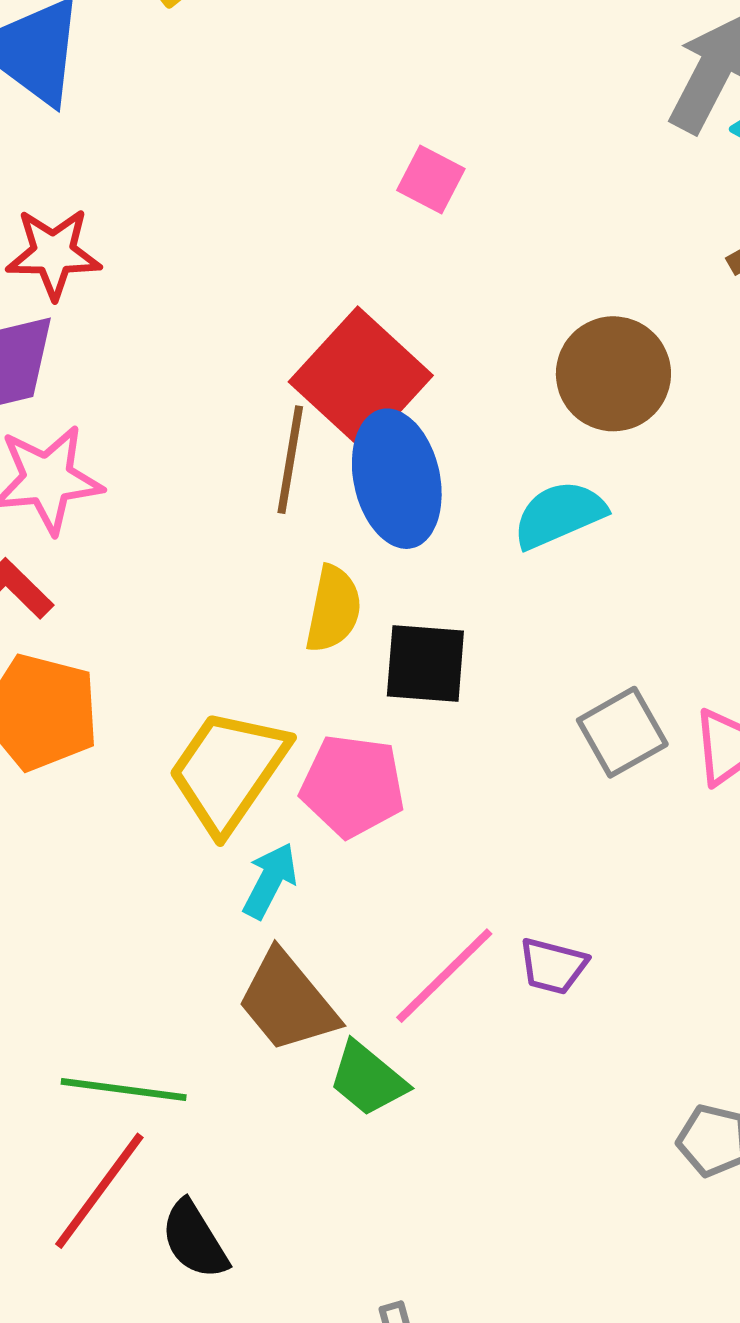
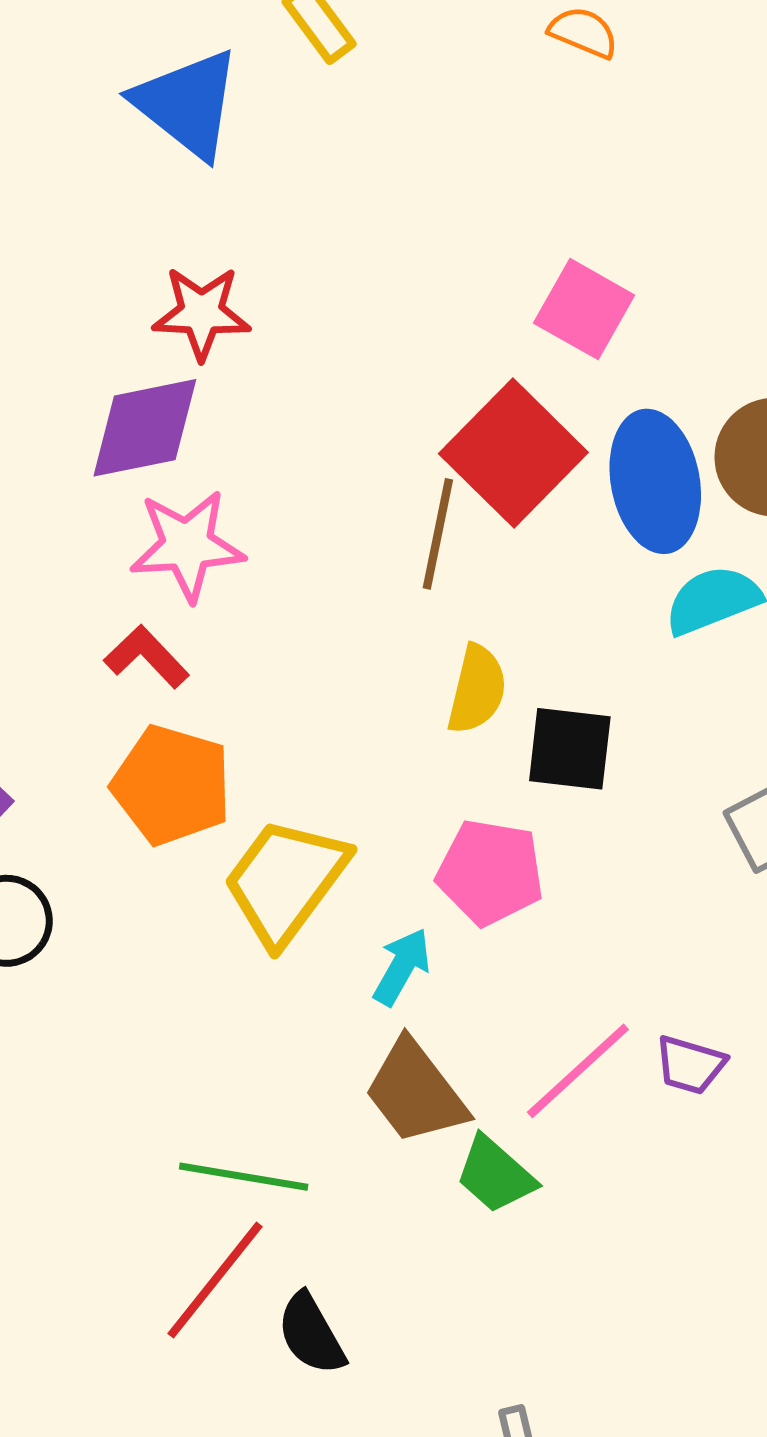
pink square: (431, 180) -> (584, 309), moved, size x1.4
blue ellipse: (397, 479) -> (655, 481), moved
yellow trapezoid: (228, 771) -> (285, 881), moved

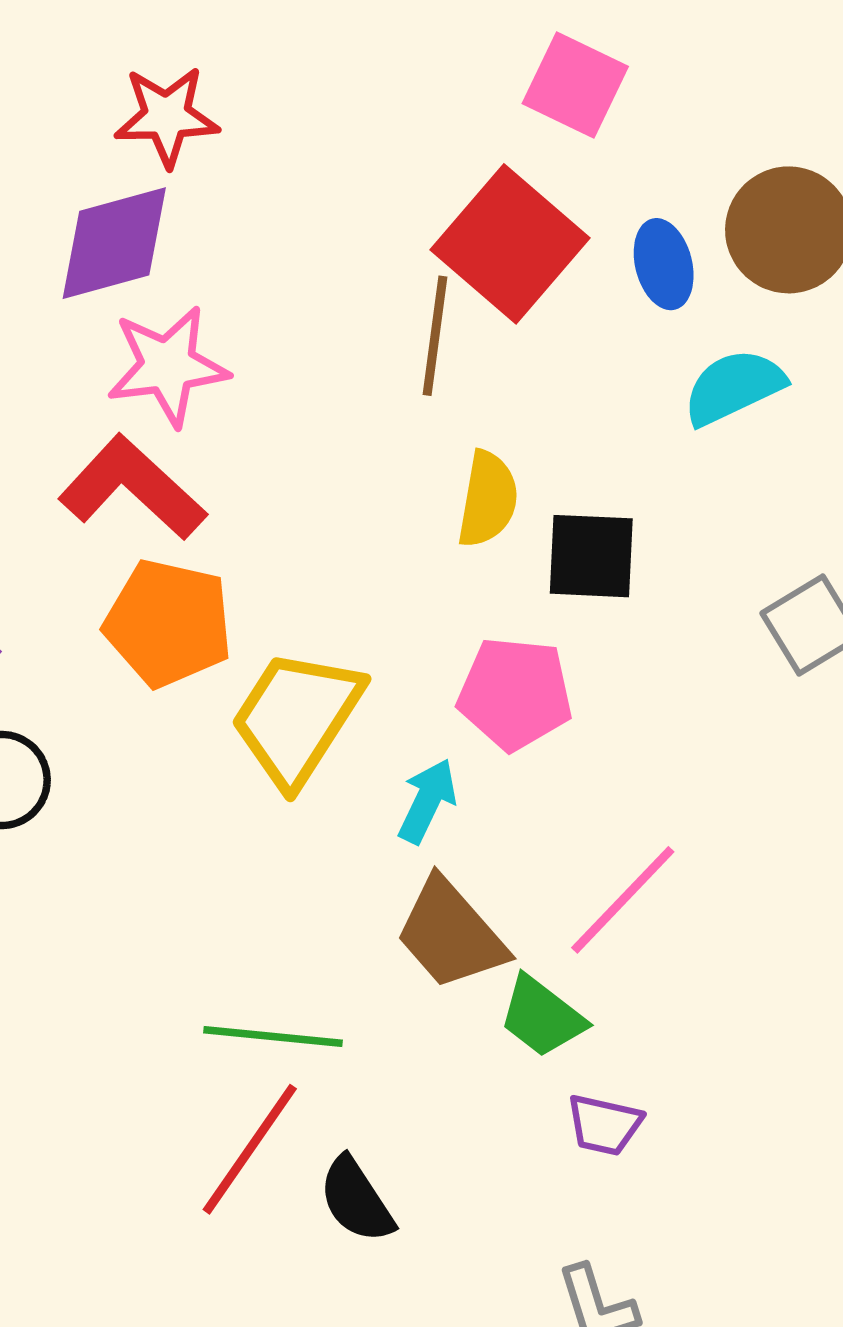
blue ellipse: (655, 481) -> (664, 264), size x0.6
red L-shape: (147, 657) -> (132, 488), size x1.6
purple trapezoid: (690, 1065) -> (604, 1125), moved

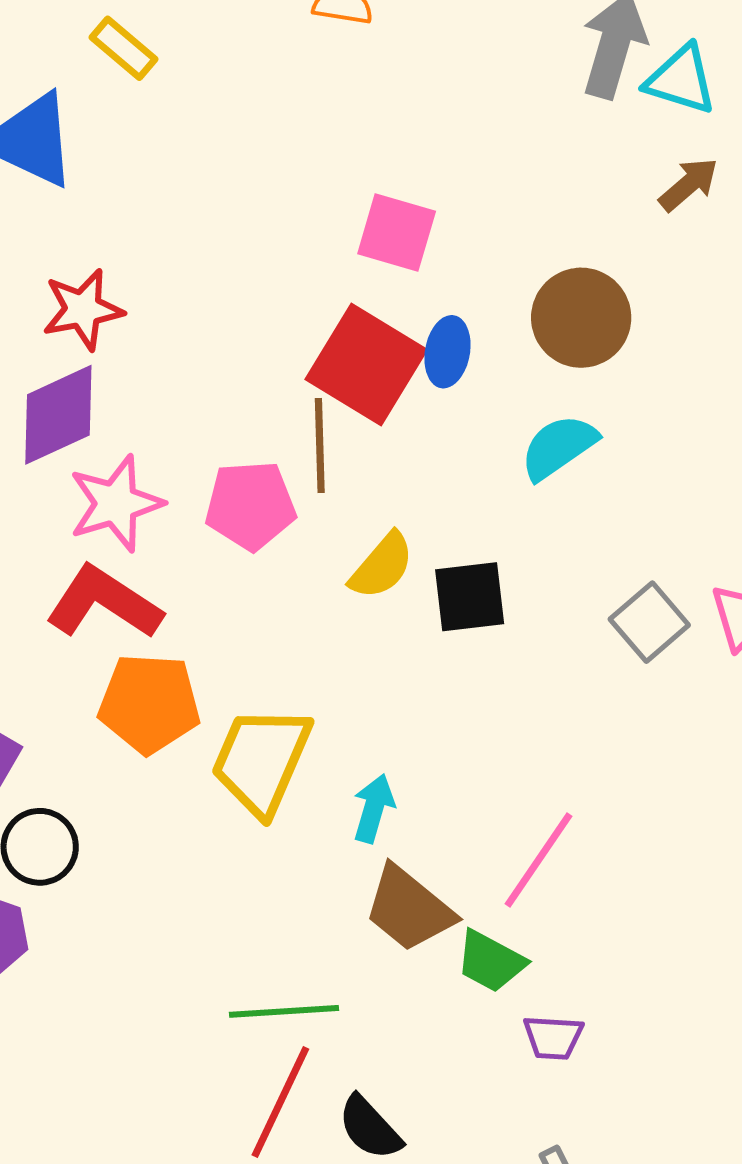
blue ellipse: (664, 264) -> (447, 352), moved, turned 34
yellow semicircle: (488, 499) -> (382, 566), turned 40
pink pentagon: (515, 694) -> (250, 505), moved

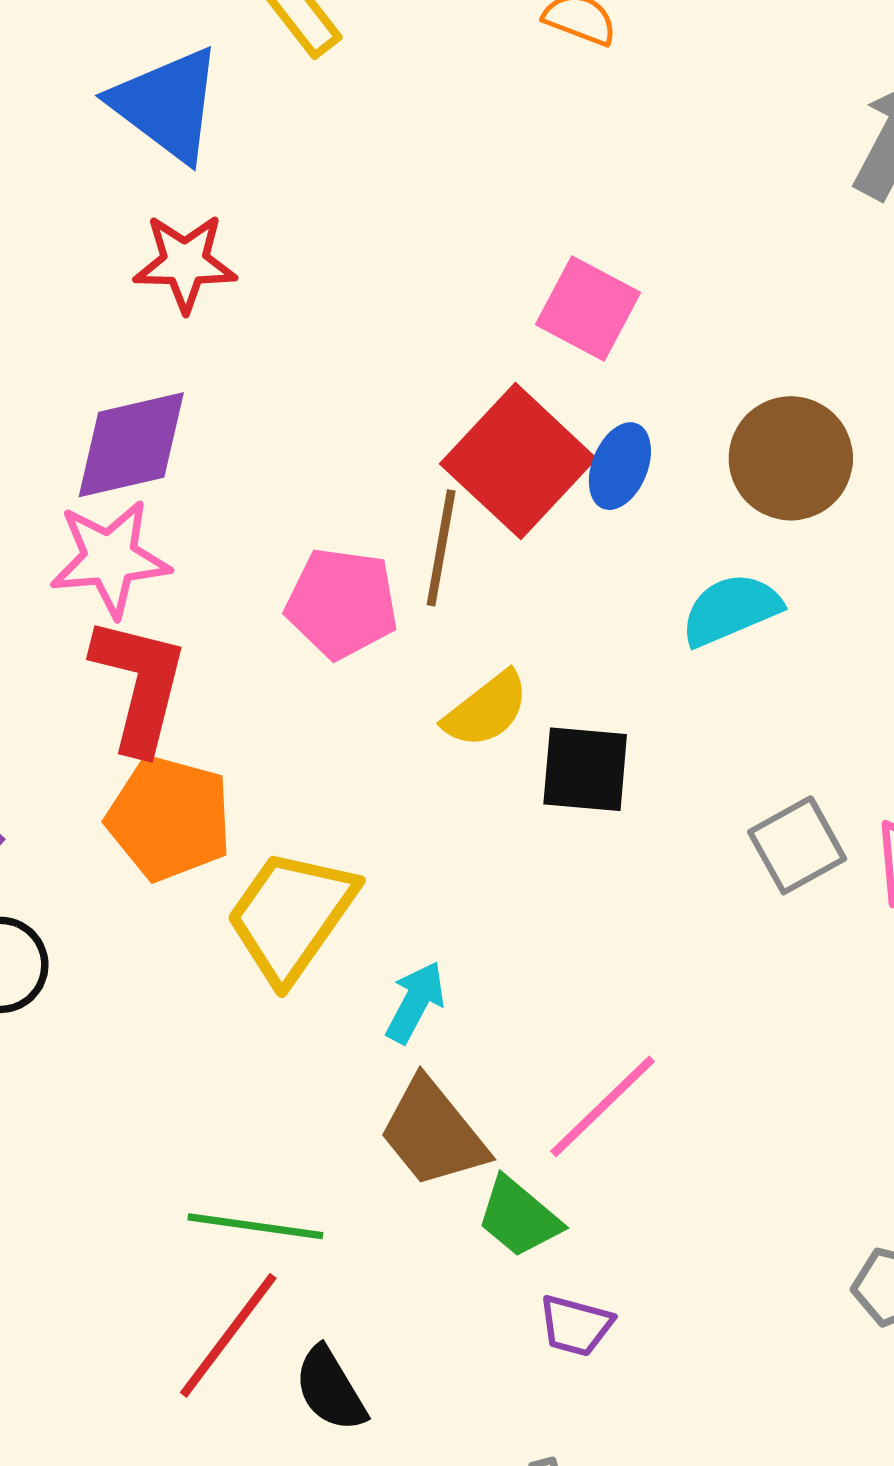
red star: (83, 309) -> (185, 263), moved
pink star: (116, 503) -> (110, 558), moved
red L-shape: (104, 603) -> (139, 685), turned 59

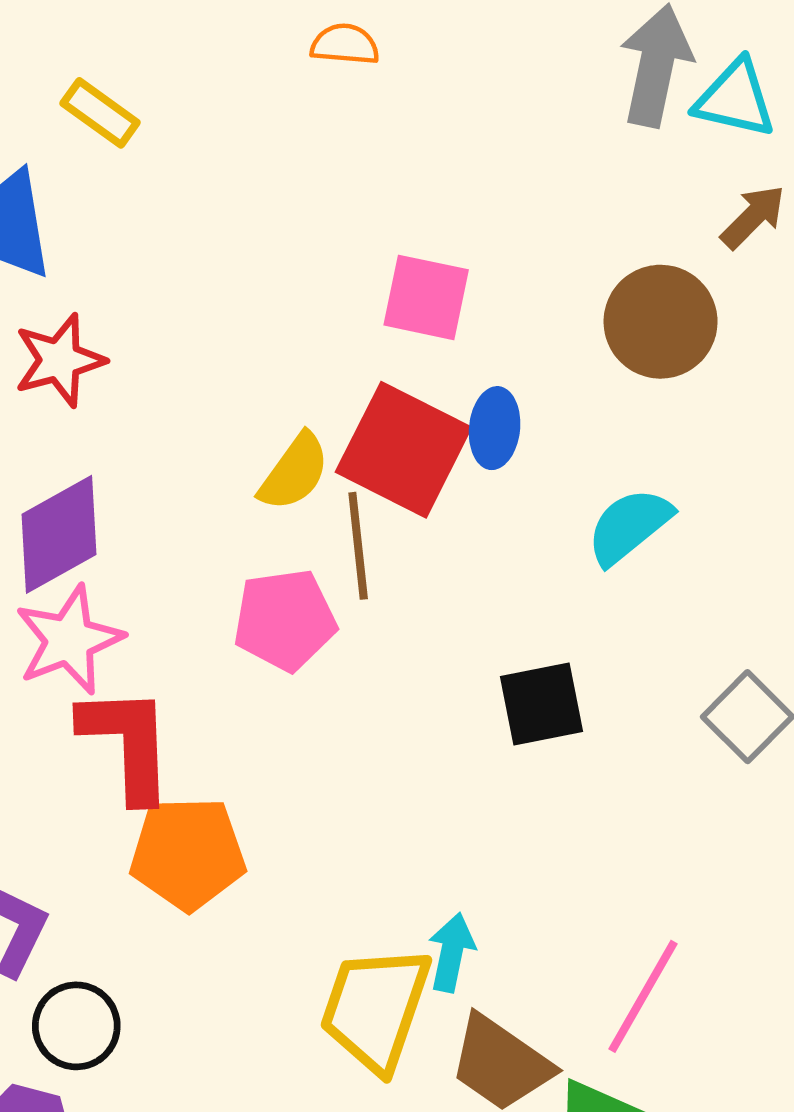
brown circle: (791, 458) -> (661, 322), moved
yellow semicircle: (486, 710) -> (294, 472), moved
yellow trapezoid: (291, 916) -> (375, 1009), moved

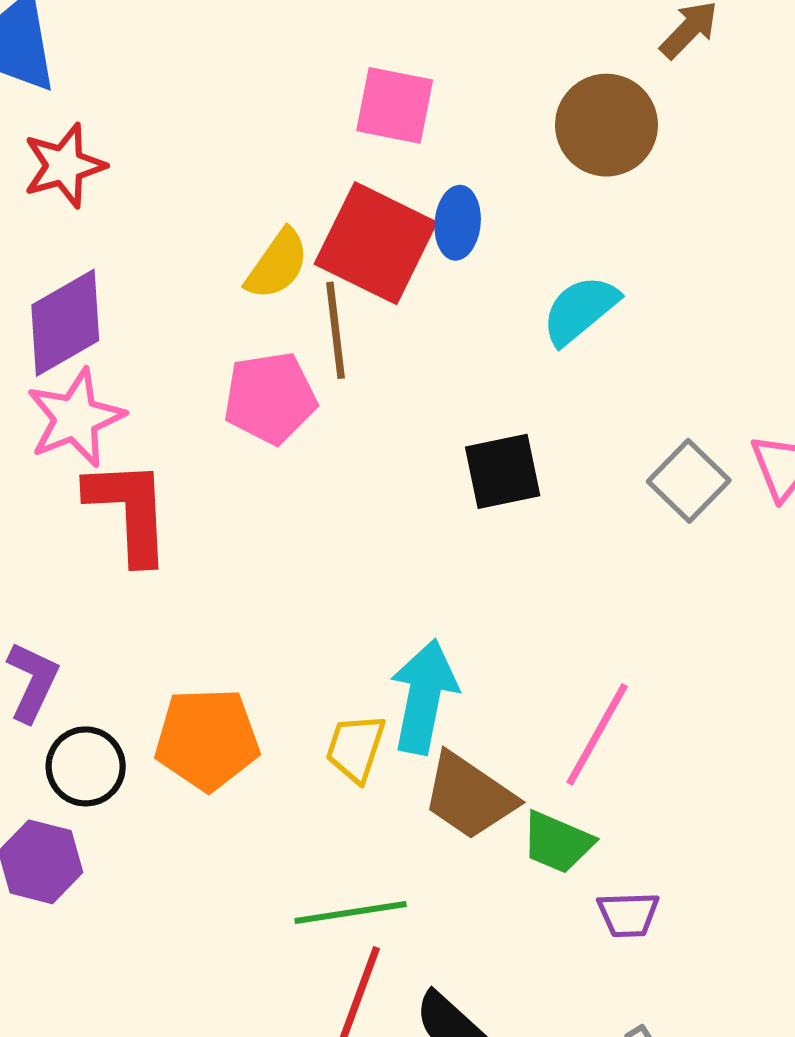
orange pentagon: (188, 853) -> (207, 739), moved
cyan arrow: (452, 952) -> (424, 697), size x1.6
yellow trapezoid: (375, 1009) -> (356, 748), size x0.6

